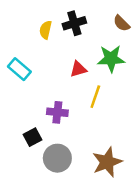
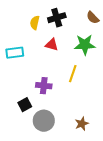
cyan rectangle: (19, 69) -> (15, 53), turned -48
red triangle: (78, 69) -> (52, 45), moved, turned 32
brown star: (107, 162) -> (82, 124), size x0.6

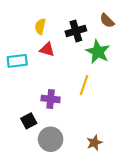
black cross: (57, 18) -> (76, 31), moved
red triangle: (52, 45) -> (47, 49), moved
green star: (85, 45) -> (98, 52), turned 30

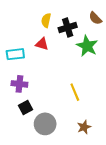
yellow semicircle: (40, 26) -> (46, 20), moved
yellow line: (84, 85) -> (75, 92), moved, turned -42
purple cross: (51, 99) -> (19, 84), moved

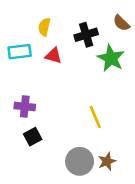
yellow semicircle: (46, 20) -> (44, 27), moved
cyan rectangle: (15, 54) -> (20, 52), moved
gray circle: (45, 124) -> (80, 161), moved

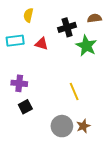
brown semicircle: (121, 23) -> (94, 18), turned 128
yellow semicircle: (44, 27) -> (28, 15), moved

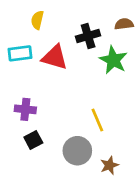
red triangle: (42, 44) -> (55, 57), size x1.5
gray circle: (62, 126) -> (77, 151), moved

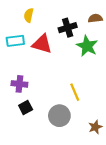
brown star: (109, 165) -> (95, 127), moved

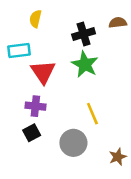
red triangle: (42, 44) -> (43, 72), moved, turned 40
green star: (87, 46) -> (85, 64), moved
purple cross: (19, 84) -> (35, 106), moved

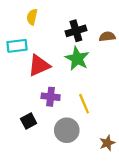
brown semicircle: (118, 23) -> (107, 37), moved
red triangle: (43, 72) -> (39, 65), turned 40
purple cross: (35, 106) -> (51, 97), moved

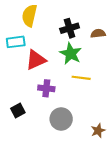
yellow semicircle: (32, 17) -> (29, 16), size x1.5
yellow line: (84, 104) -> (81, 78), moved, turned -60
black square: (29, 121) -> (18, 111), moved

